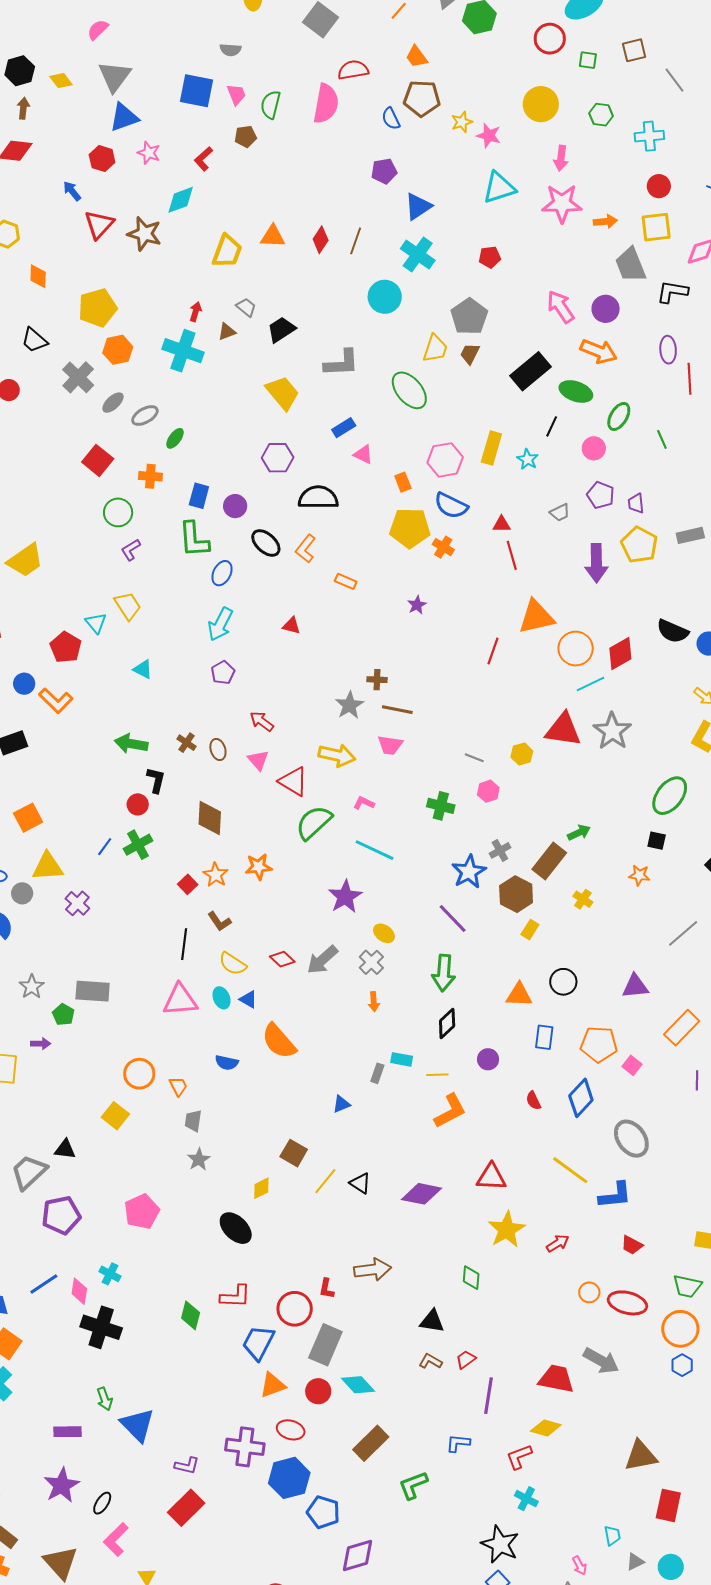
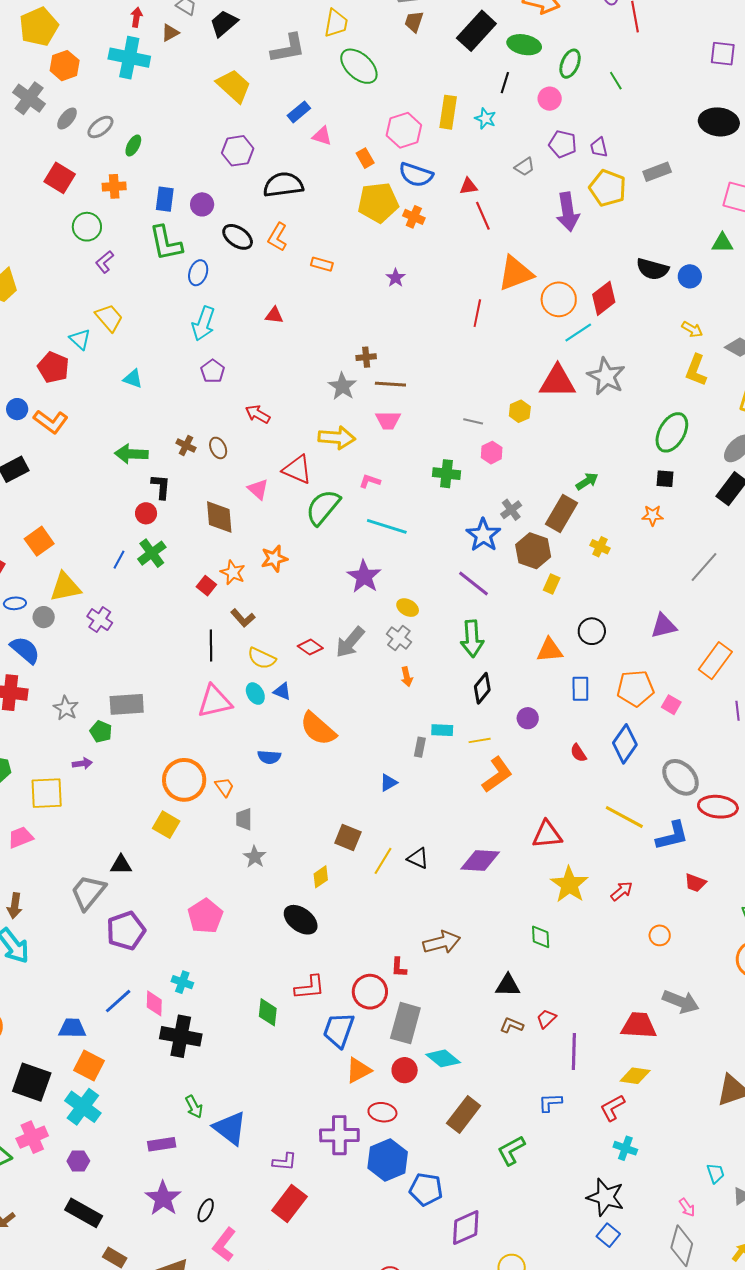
yellow trapezoid: (435, 349) -> (336, 23), moved
pink triangle: (258, 760) -> (258, 489), moved
orange circle: (139, 1074) -> (184, 780), size x1.4
red ellipse: (628, 1303) -> (718, 807), moved

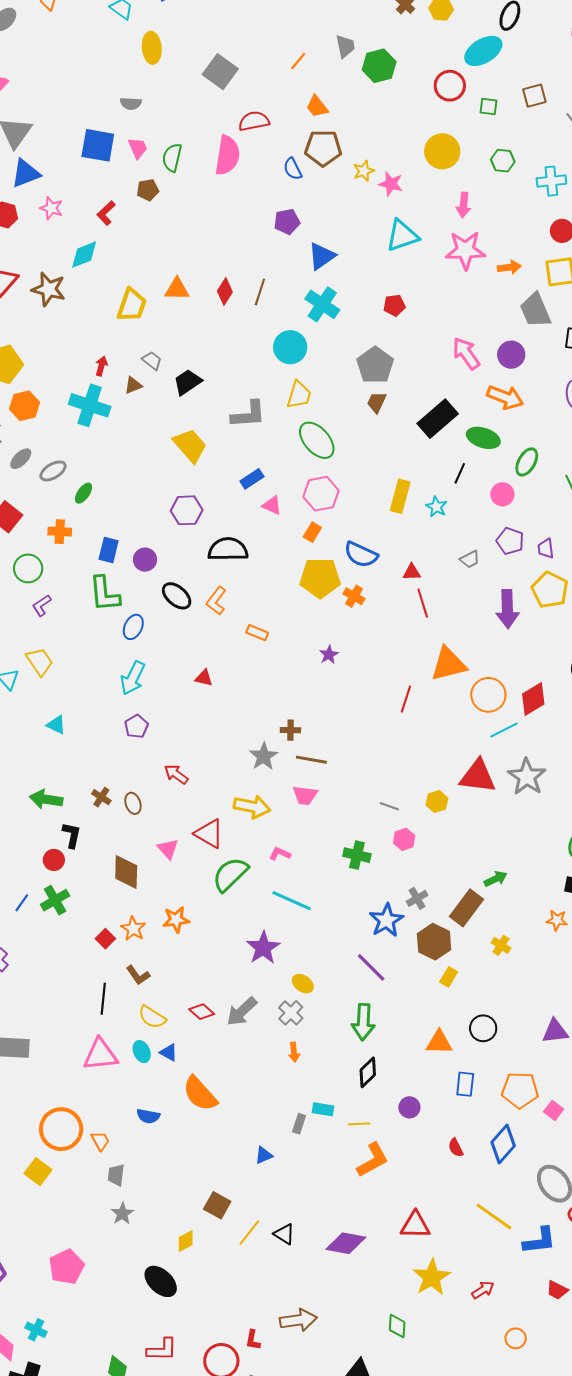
pink hexagon: (404, 130) -> (321, 494), moved
orange rectangle: (365, 158) -> (312, 532), turned 54

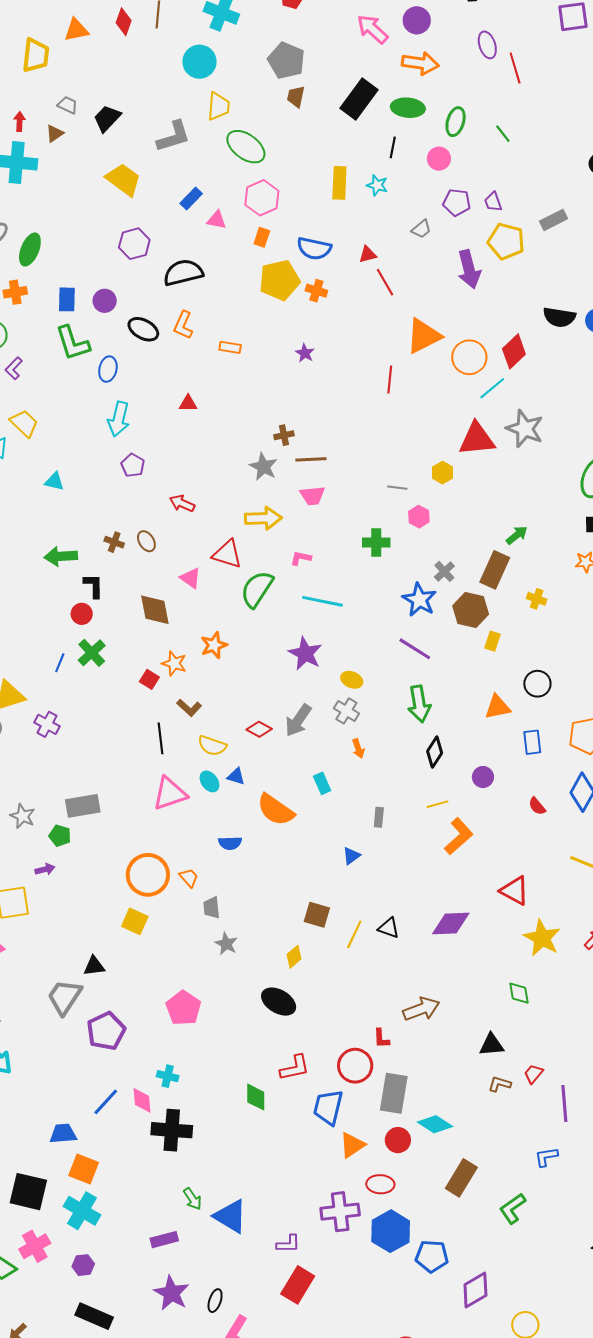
green ellipse: (84, 493) -> (30, 249), size x1.5
cyan rectangle: (323, 1109) -> (322, 783), moved, turned 70
red triangle: (415, 1225) -> (515, 891), turned 40

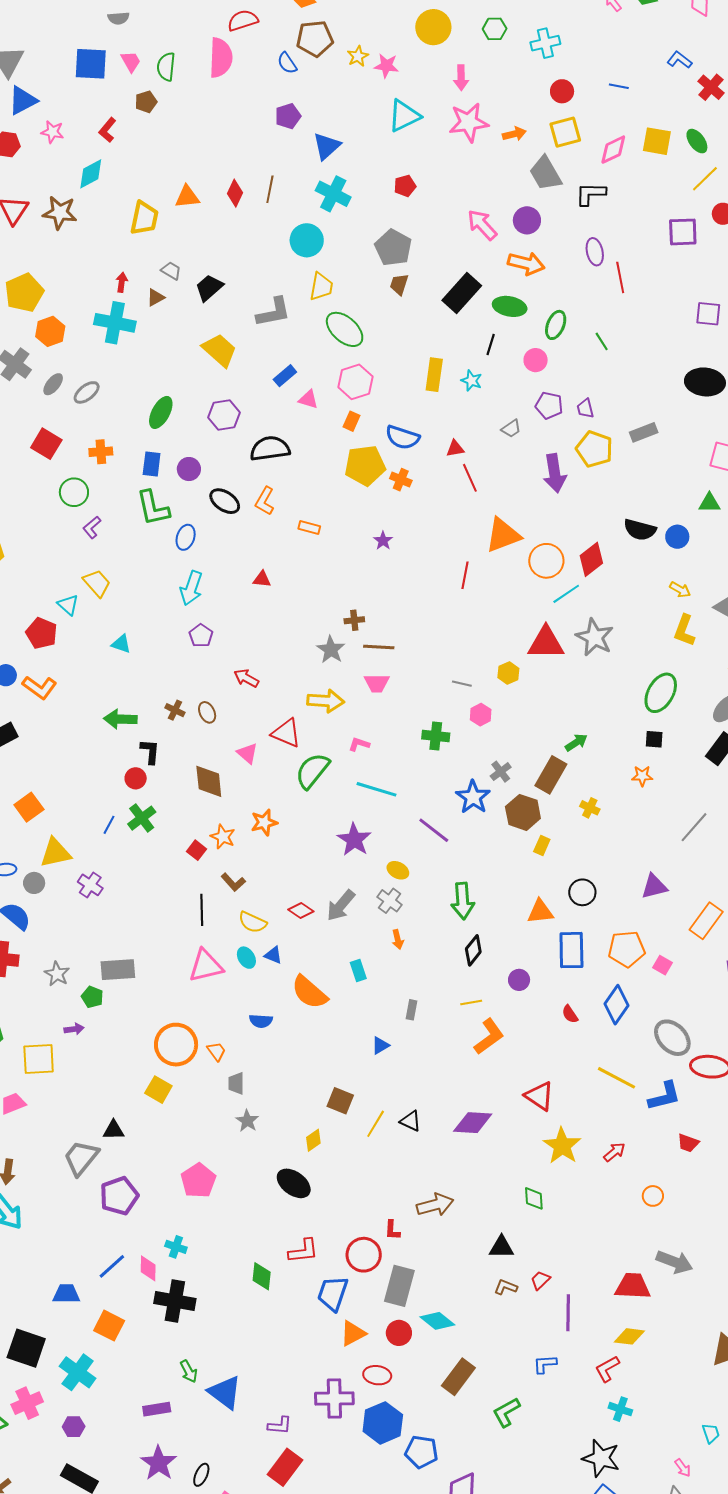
green ellipse: (30, 249) -> (161, 412), moved
purple line: (415, 649) -> (434, 830), moved
blue rectangle: (532, 742) -> (571, 950), size x1.5
orange square: (84, 1169) -> (109, 1326), moved

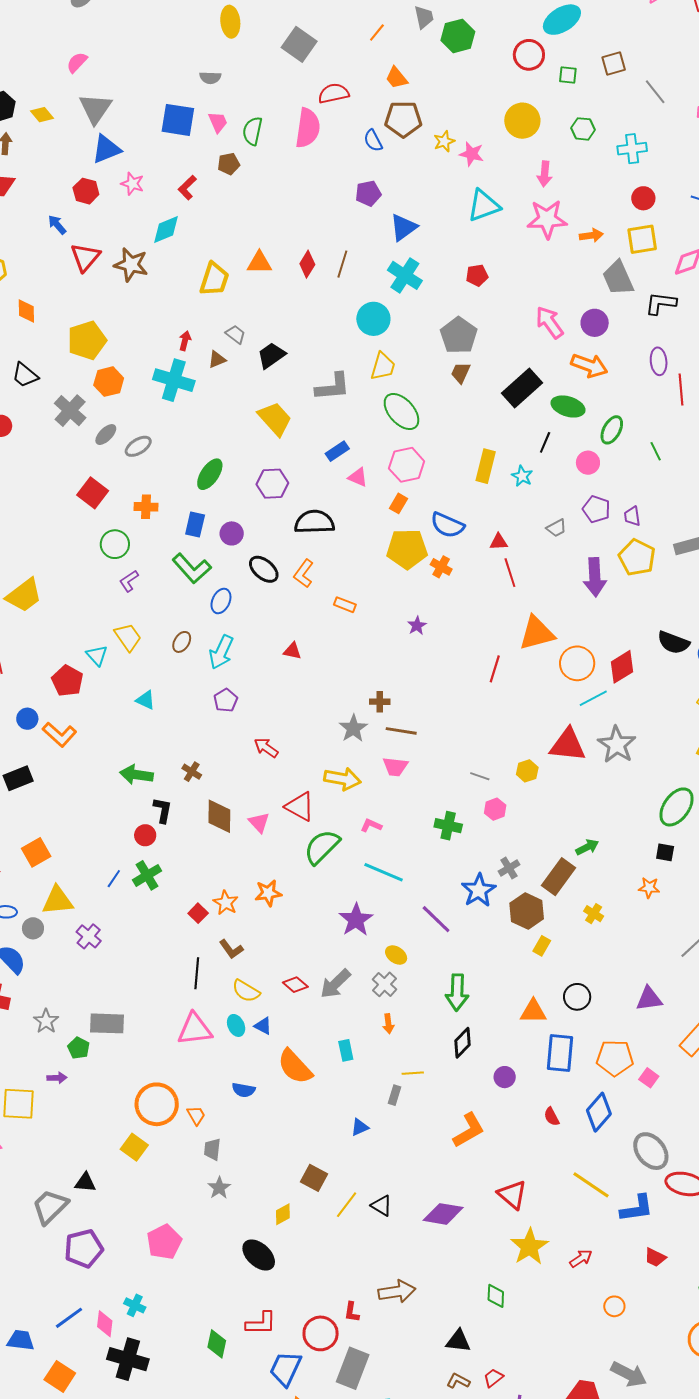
green L-shape: (153, 508) -> (192, 568), turned -36
brown ellipse: (207, 712) -> (182, 642), moved, turned 50
brown diamond: (209, 781) -> (219, 816), moved
yellow line: (471, 1003) -> (413, 1073), moved

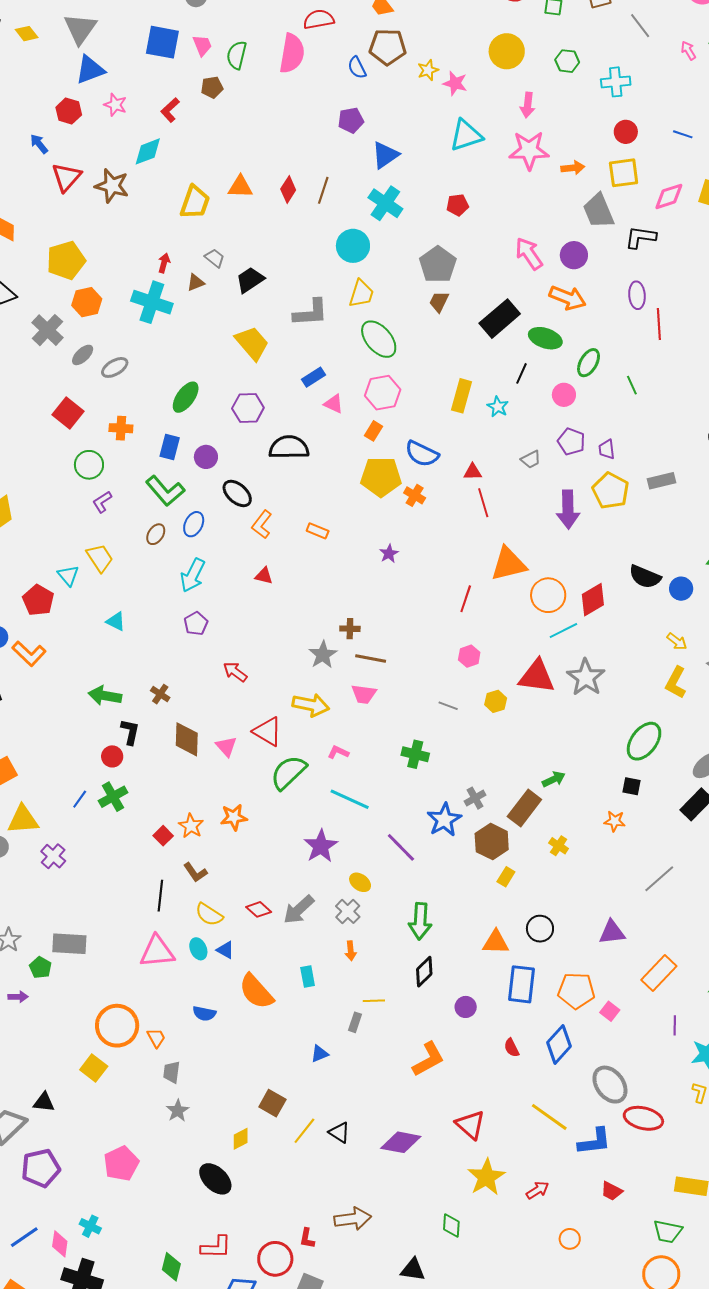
orange L-shape: (304, 573) -> (262, 525), moved
brown ellipse: (182, 642) -> (156, 534), moved
pink hexagon: (495, 809) -> (469, 656), moved

